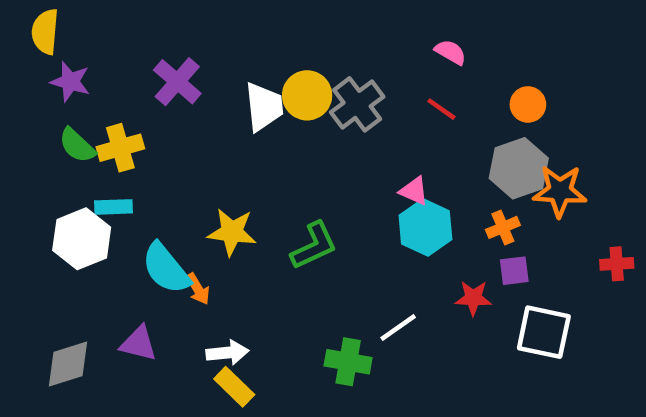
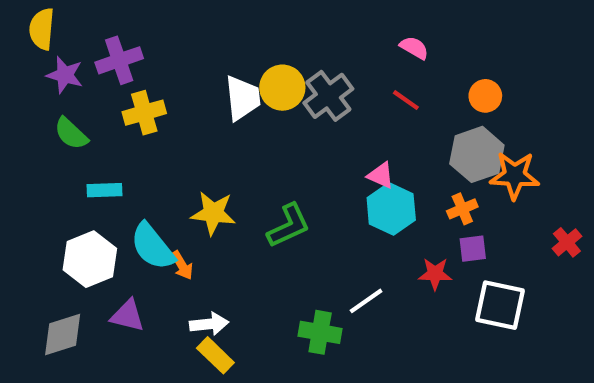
purple cross: (177, 82) -> (119, 60), moved, turned 30
yellow cross: (120, 148) -> (144, 113), moved
white hexagon: (82, 239) -> (90, 259), moved
red cross: (617, 264) -> (567, 242), turned -36

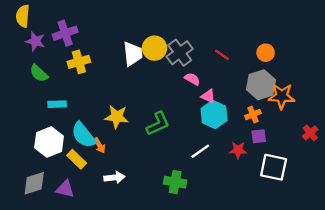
pink semicircle: (414, 48) -> (192, 79), moved
white line: (366, 301) -> (200, 151), moved
purple triangle: (128, 316) -> (65, 189), moved
yellow rectangle: (215, 355) -> (77, 159), moved

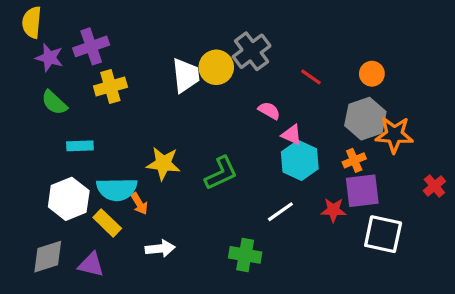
gray cross: (180, 53) -> (252, 51), moved
cyan semicircle: (83, 135) -> (117, 189), turned -52
purple square: (259, 136) -> (362, 191), size x1.6

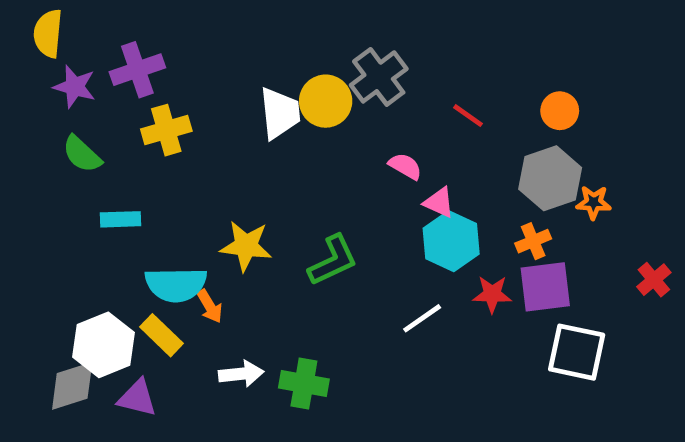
orange star: (394, 135) -> (594, 202), size x0.6
white hexagon: (69, 199) -> (104, 345), moved
red star: (333, 210) -> (492, 294), moved
green cross: (245, 255) -> (304, 383), moved

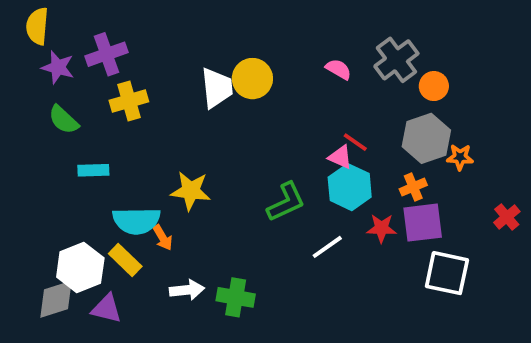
gray cross: (379, 77) -> (396, 60), moved
red line: (468, 116) -> (355, 142), moved
pink semicircle: (405, 166) -> (338, 69), moved
green L-shape: (333, 260) -> (286, 202), moved

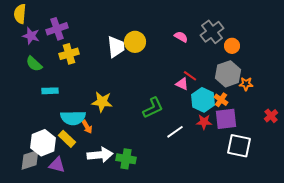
cyan hexagon: (350, 187) -> (203, 100), moved
orange cross: (413, 187) -> (221, 100), turned -32
white arrow: (187, 290) -> (100, 155), size x1.4

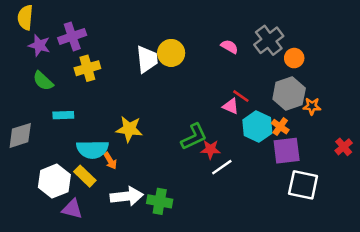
red star: (204, 122) -> (210, 149), moved
gray diamond: (30, 160) -> (20, 135), moved

